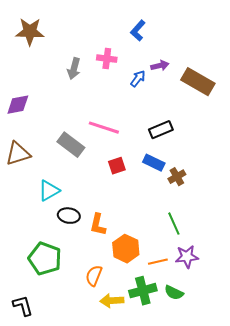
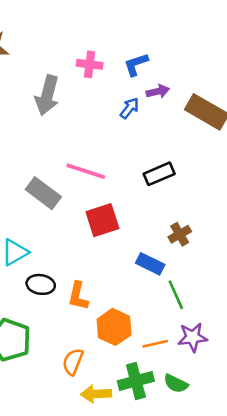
blue L-shape: (138, 31) -> (136, 64), moved, turned 30
pink cross: (107, 59) -> (90, 64), moved
gray arrow: (74, 69) -> (47, 95), size x1.4
blue rectangle: (154, 163) -> (150, 264), moved
red square: (117, 166) -> (102, 220), size x1.5

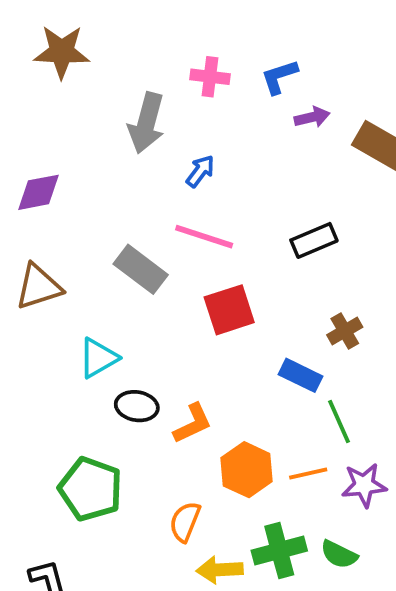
blue arrow: (129, 108) -> (200, 171), moved
orange L-shape: (78, 296) -> (193, 423), turned -128
orange line: (155, 344) -> (308, 474), moved

